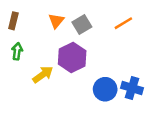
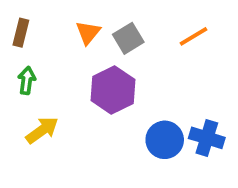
yellow arrow: (43, 75) -> (42, 130), moved

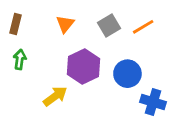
gray square: (128, 38) -> (109, 25), moved
yellow arrow: (42, 130) -> (55, 96), moved
blue circle: (165, 140) -> (127, 74), moved

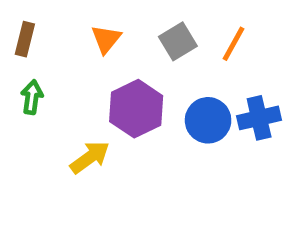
orange line: (143, 27) -> (234, 44), turned -30
blue cross: (153, 102) -> (259, 118), moved, turned -30

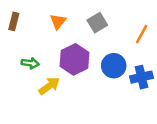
orange line: (234, 44) -> (142, 34), moved
green arrow: (32, 97) -> (30, 63), moved, turned 90
blue cross: (259, 118) -> (142, 77), moved

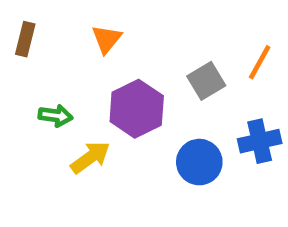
gray square: (97, 23) -> (206, 81), moved
blue circle: (114, 66) -> (199, 162), moved

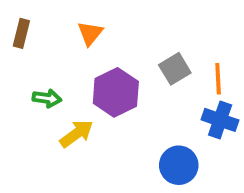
orange line: (260, 62) -> (218, 79), moved, turned -32
blue cross: (260, 141) -> (220, 120), turned 32
blue circle: (199, 162) -> (179, 165), moved

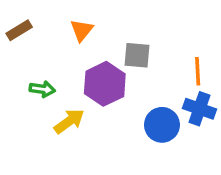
brown rectangle: (21, 33) -> (19, 30), turned 45
gray square: (175, 69) -> (137, 55), moved, turned 36
blue circle: (179, 165) -> (162, 125), moved

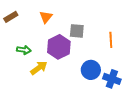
blue cross: (199, 109) -> (112, 79), moved

